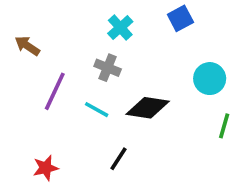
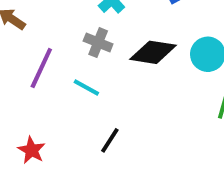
black diamond: (148, 108) -> (153, 52), moved
red star: (46, 168) -> (32, 150), turned -30

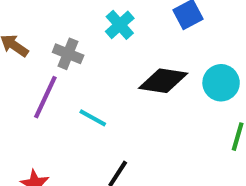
gray cross: (98, 43) -> (68, 54), moved

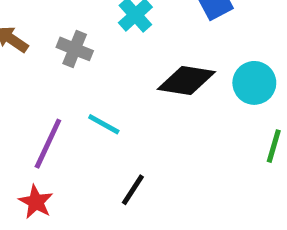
purple line: (45, 97) -> (48, 144), moved

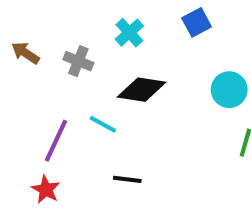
black diamond: (186, 81) -> (142, 90), moved
black line: (133, 190) -> (127, 179), turned 64

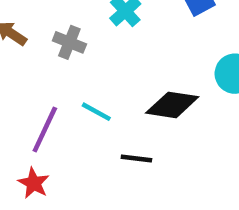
black diamond: (142, 90) -> (172, 105), moved
black line: (127, 179) -> (136, 159), moved

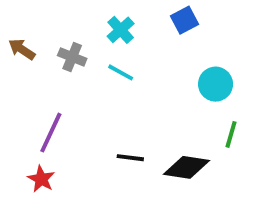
black diamond: (172, 105) -> (186, 167), moved
cyan line: (96, 112) -> (121, 72), moved

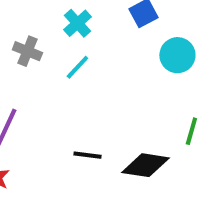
cyan line: (121, 72) -> (77, 67), turned -76
cyan circle: (216, 84) -> (177, 55), moved

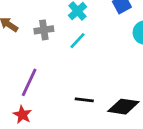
gray cross: (27, 51) -> (44, 30), turned -30

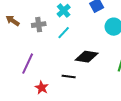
black diamond: (123, 107) -> (87, 57), moved
red star: (22, 115) -> (42, 88), moved

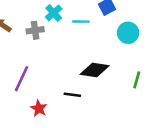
cyan cross: (64, 11) -> (54, 13), moved
cyan line: (64, 33) -> (81, 22), moved, turned 48

